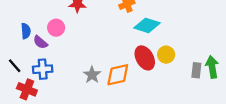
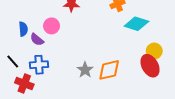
red ellipse: (145, 58) -> (150, 66), moved

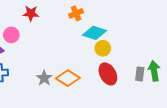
yellow circle: (154, 51) -> (103, 48), moved
orange diamond: (109, 70) -> (68, 78), turned 45

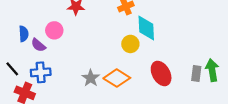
cyan diamond: (95, 33) -> (146, 28), turned 70
yellow circle: (103, 48) -> (130, 44), moved

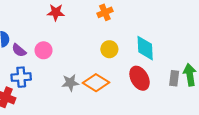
cyan diamond: (146, 28) -> (145, 48), moved
pink circle: (54, 30) -> (44, 50), moved
gray star: (91, 78) -> (70, 83), turned 30

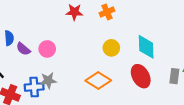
red star: (56, 12) -> (74, 12), moved
blue cross: (21, 77) -> (34, 87), moved
gray star: (70, 83) -> (48, 80), moved

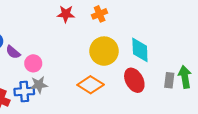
yellow circle: (111, 48) -> (104, 51), size x1.6
pink circle: (47, 49) -> (33, 63), moved

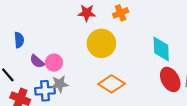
yellow circle: (104, 51) -> (101, 43), moved
purple semicircle: (13, 52) -> (37, 61), moved
red ellipse: (134, 80) -> (170, 79), moved

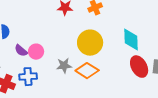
yellow circle: (101, 43) -> (90, 43), moved
gray star: (60, 84) -> (64, 66), moved

